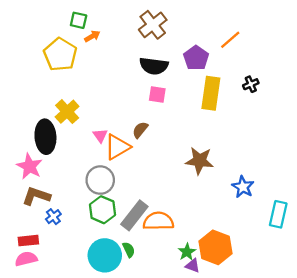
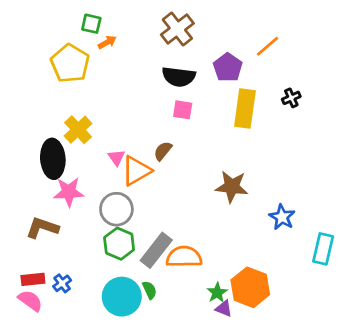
pink star: (29, 166) -> (69, 192), moved, turned -30
blue cross: (53, 217) -> (62, 283), moved
pink semicircle: (26, 259) -> (30, 301), turned 50

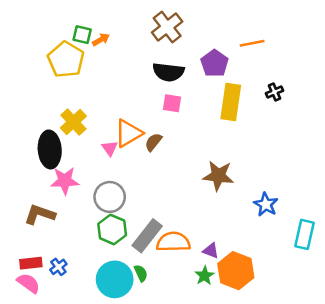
green square: (91, 24) -> (82, 35), moved
orange line: (267, 46) -> (252, 43), turned 30
orange triangle: (136, 171) -> (128, 133), moved
purple triangle: (224, 309) -> (211, 251), moved

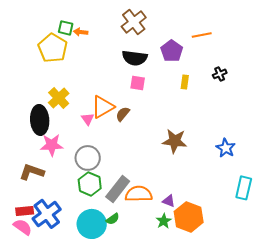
orange arrow: (101, 40) -> (81, 32), turned -144
yellow rectangle: (231, 102) -> (185, 82), size x0.5
blue star: (266, 204) -> (226, 148), moved
blue cross: (58, 267) -> (47, 214), size x2.0
green semicircle: (141, 273) -> (113, 219), turned 80

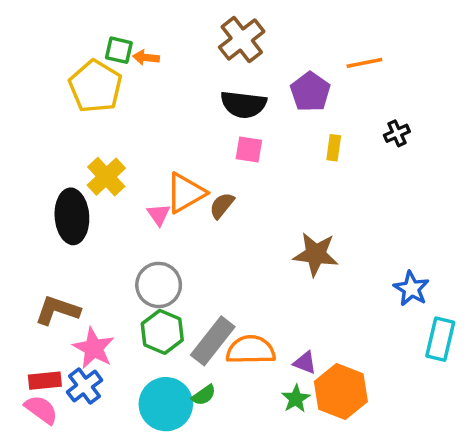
pink star: (52, 145) -> (94, 348), moved, turned 30
blue star: (226, 148) -> (411, 289), moved
blue cross: (47, 214) -> (85, 386), size x0.7

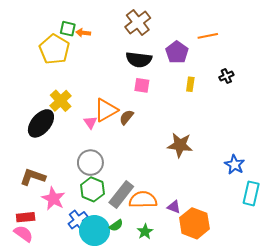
black ellipse: (72, 216) -> (41, 123), turned 44
blue cross: (85, 386) -> (78, 220), moved
green star: (296, 399) -> (145, 232), moved

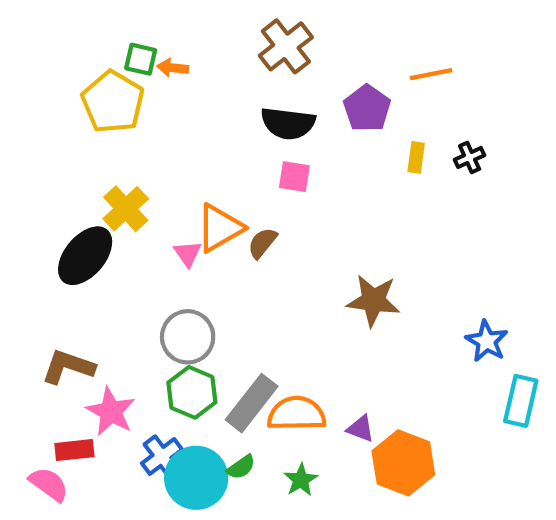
yellow rectangle: (190, 84) -> (416, 157), moved
red rectangle: (26, 217) -> (74, 450), moved

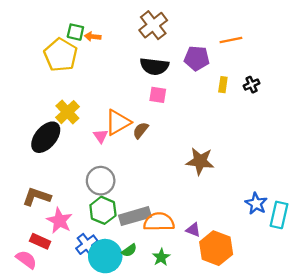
purple pentagon: (367, 108) -> (197, 58), turned -30
blue star: (487, 341) -> (256, 204), moved
gray rectangle: (252, 403) -> (135, 216), turned 36
red rectangle: (74, 450) -> (40, 241), turned 30

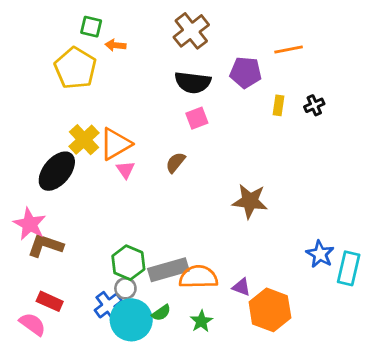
green square: (75, 32) -> (91, 27), moved
pink square: (158, 95) -> (197, 118), turned -30
orange triangle: (118, 122) -> (115, 144), moved
gray circle: (101, 181) -> (125, 288), moved, size x0.6
pink star: (59, 221) -> (30, 224), moved

